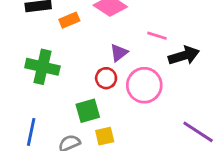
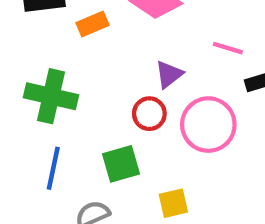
blue line: (31, 132) -> (53, 168), moved
yellow square: (105, 136) -> (173, 203), moved

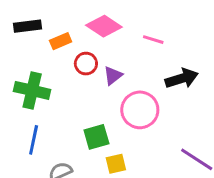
pink line: (228, 48) -> (153, 40), moved
red circle: (149, 114) -> (86, 64), moved
green square: (121, 164) -> (96, 137), moved

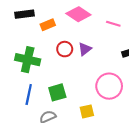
red circle: (86, 64) -> (65, 49), moved
pink circle: (140, 110) -> (109, 86), moved
green square: (96, 137) -> (57, 92), moved

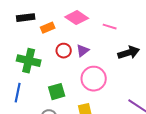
pink circle: (109, 86) -> (94, 79), moved
blue line: (29, 95) -> (18, 93), moved

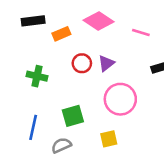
green cross: (29, 61) -> (37, 76), size x0.7
blue line: (18, 93) -> (33, 127), moved

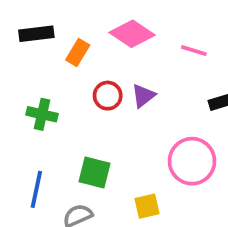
orange rectangle: (61, 34) -> (78, 52), turned -36
pink circle: (120, 99) -> (192, 161), moved
green square: (73, 116) -> (95, 172), turned 30

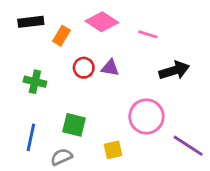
purple triangle: (143, 96) -> (110, 68), turned 48

